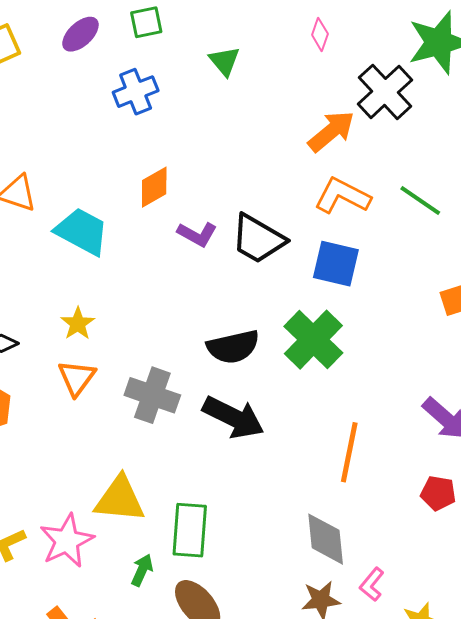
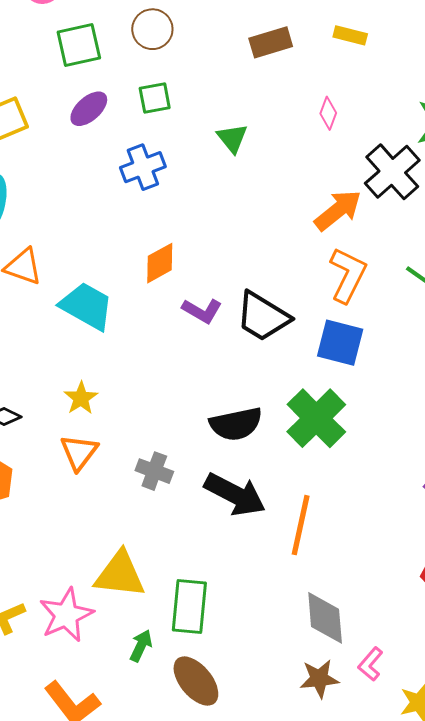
orange L-shape: (342, 196) -> (348, 275), turned 88
gray cross: (152, 395) -> (154, 471), size x0.7
orange line: (349, 452) -> (301, 525), moved

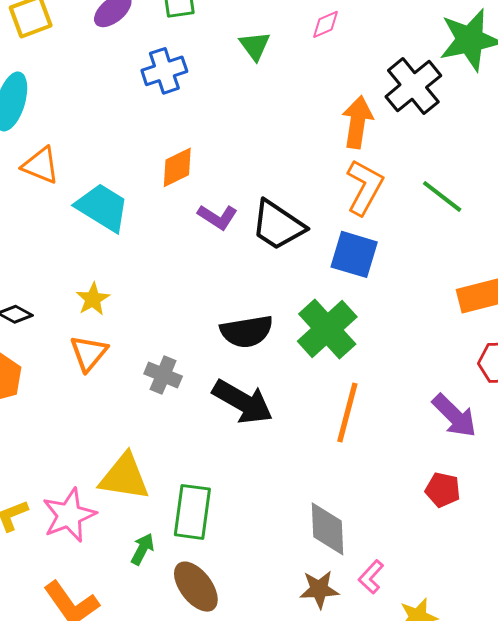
pink diamond: (328, 113) -> (325, 24), moved, turned 44
orange arrow: (338, 210) -> (357, 122), turned -45
orange line: (301, 525) -> (347, 413), moved

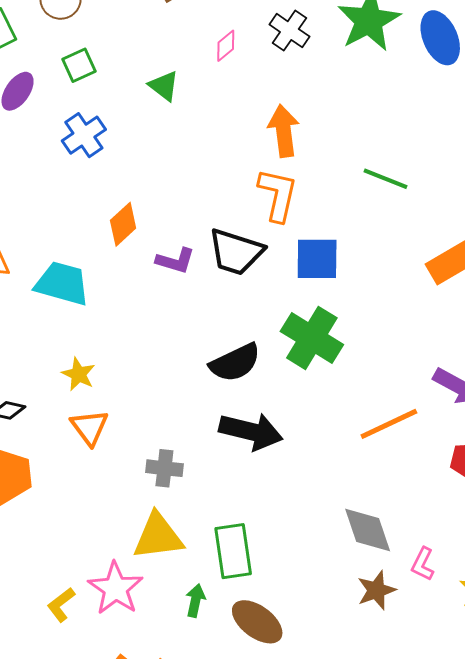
black cross: (413, 86) -> (289, 31), moved, size x0.7
orange L-shape: (365, 187) -> (278, 195), moved
gray cross: (163, 375) -> (164, 468), moved
orange line: (347, 413) -> (389, 424), moved, turned 66

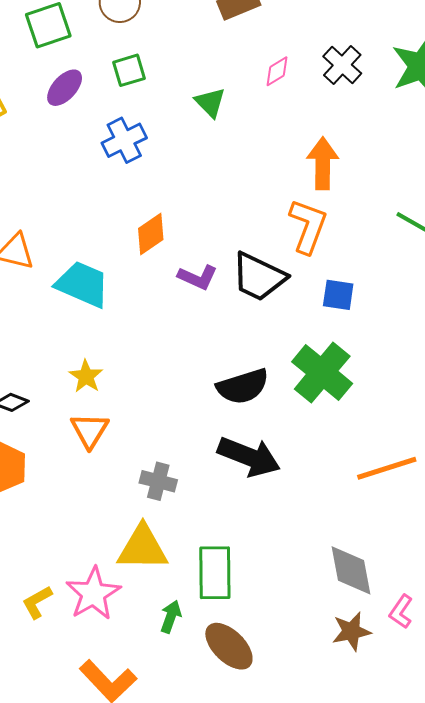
blue square: (317, 259) -> (338, 295), size x0.7

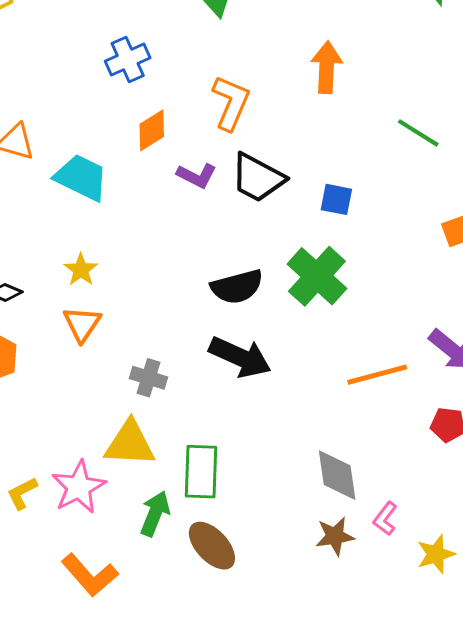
blue cross: (124, 140) -> (128, 59), moved
orange L-shape: (308, 226) -> (231, 103), moved
green arrow: (171, 617) -> (155, 514), size x1.4

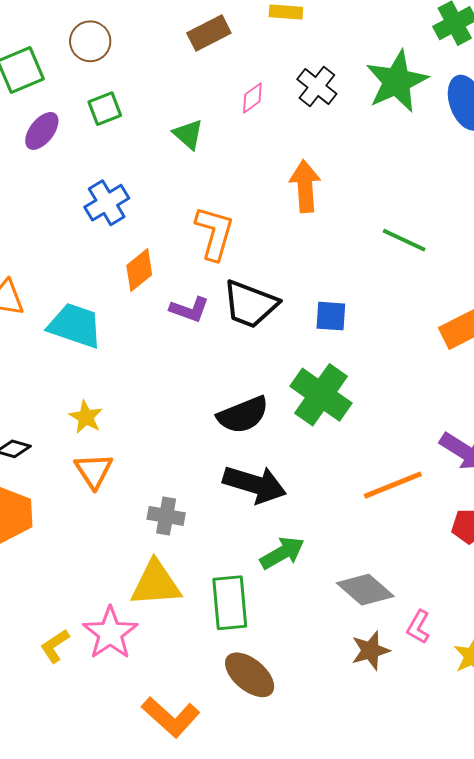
gray diamond: (337, 475) -> (365, 590), turned -34
green arrow: (155, 514) -> (282, 553), moved, turned 45
orange L-shape: (90, 575) -> (171, 717), moved

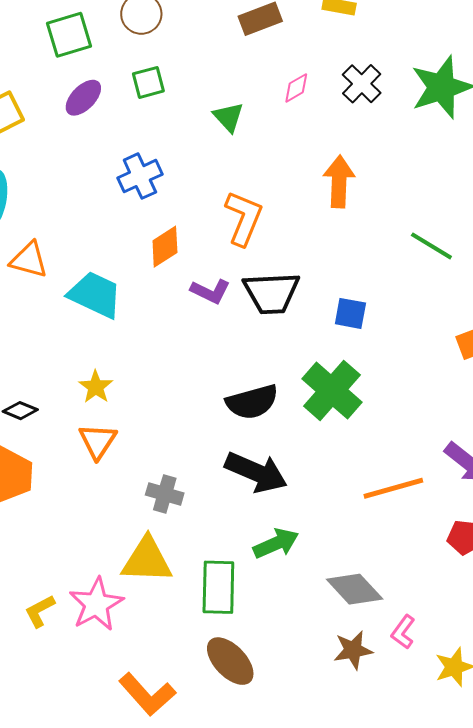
black trapezoid: (250, 304) -> (271, 293), turned -30

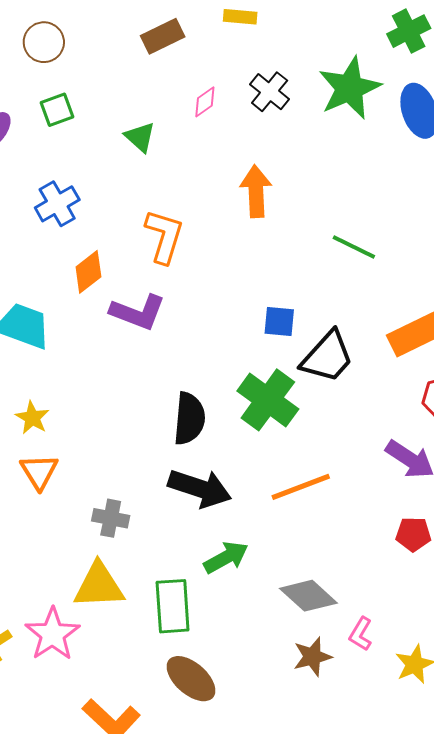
purple L-shape: (210, 291) -> (138, 312), size x1.4
black trapezoid: (271, 293) -> (327, 357), moved, turned -40
black semicircle: (252, 402) -> (189, 419), turned -64
orange line: (393, 488) -> (301, 487), moved

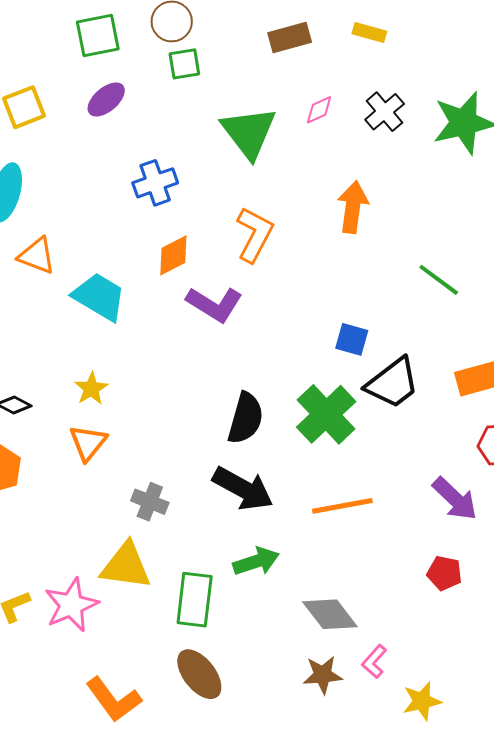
green square: (57, 110) -> (184, 64), moved
green triangle: (140, 137) -> (249, 132), size x1.8

